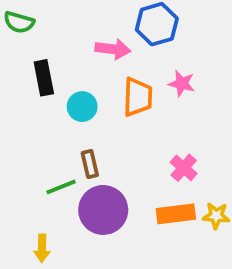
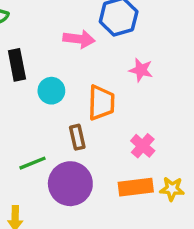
orange trapezoid: (138, 97) -> (101, 103), moved
brown rectangle: (90, 164) -> (77, 137), moved

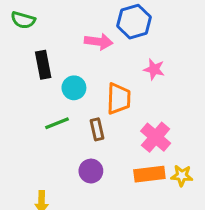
pink cross: (143, 146) -> (156, 137), size x1.4
green line: (32, 163) -> (57, 123), moved
purple circle: (70, 184) -> (91, 171), size x0.6

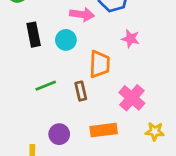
cyan circle: (74, 88) -> (66, 40), moved
purple circle: (91, 171) -> (59, 134), moved
orange rectangle: (149, 174) -> (104, 130), moved

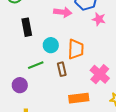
pink star: (131, 39) -> (99, 19), moved
cyan circle: (66, 40) -> (51, 45), moved
purple circle: (59, 134) -> (20, 85), moved

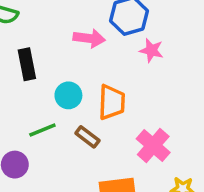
brown rectangle: (62, 69) -> (87, 137), turned -40

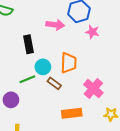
black rectangle: (27, 64) -> (28, 44), moved
cyan circle: (68, 95) -> (43, 67), moved

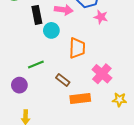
black rectangle: (28, 44) -> (37, 15), moved
cyan circle: (43, 67) -> (51, 30), moved
brown rectangle: (54, 83) -> (63, 80), moved

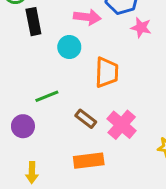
black rectangle: (37, 15) -> (33, 22), moved
pink cross: (102, 74) -> (122, 125), moved
orange rectangle: (80, 99) -> (89, 161), moved

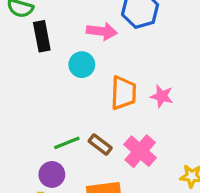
pink star: (141, 28) -> (162, 96), moved
green line: (47, 96) -> (67, 143), moved
purple circle: (23, 126) -> (52, 174), moved

